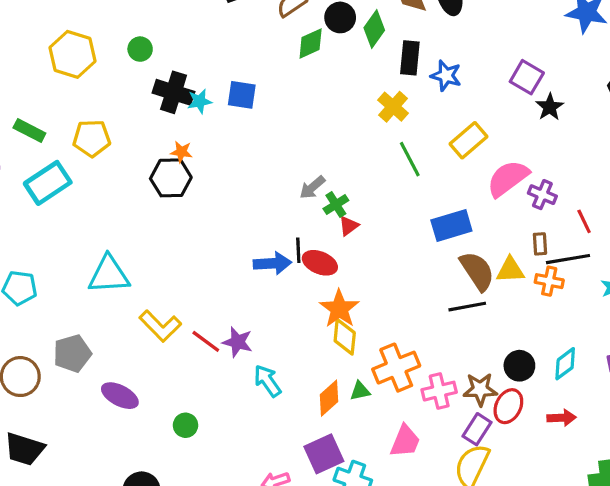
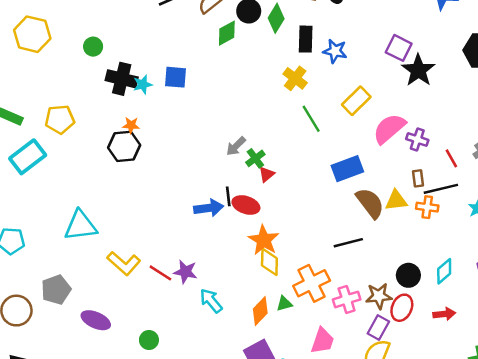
yellow hexagon: (72, 54) -> (32, 34), moved
black star: (550, 107) -> (418, 70), size x1.5
black line: (467, 307) -> (348, 243), moved

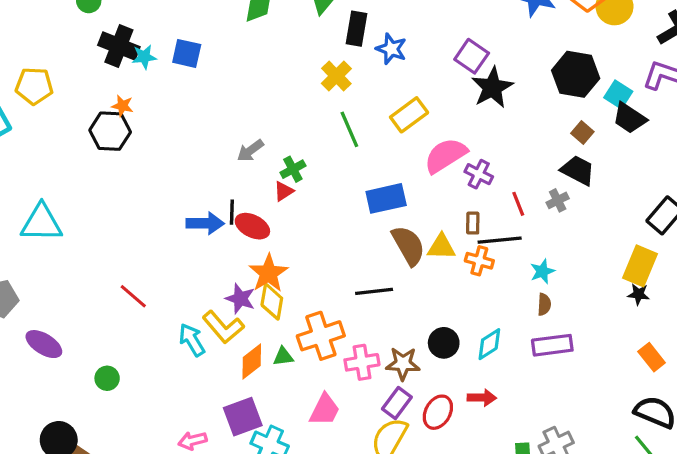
green cross: (255, 158) -> (293, 169), moved
yellow L-shape: (124, 263) -> (223, 327), moved
purple star: (185, 272) -> (240, 299), moved
red ellipse: (402, 308) -> (438, 412), moved

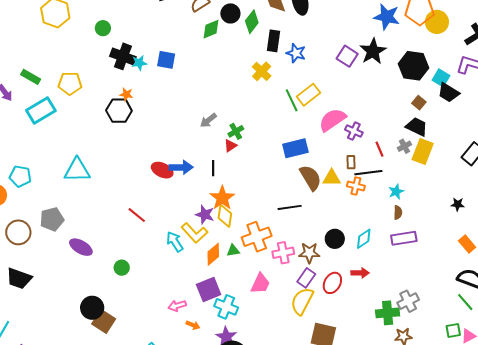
black star: (492, 87) -> (373, 51), moved
green line: (349, 129) -> (292, 100), moved
black line: (232, 212) -> (213, 168), moved
red ellipse: (252, 226) -> (162, 170), moved
yellow rectangle: (640, 266) -> (423, 152), moved

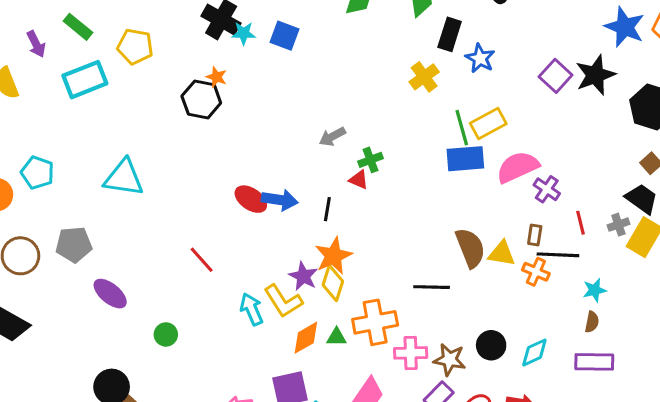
red triangle: (230, 146) -> (359, 180), turned 48
blue rectangle: (295, 148) -> (465, 159), moved

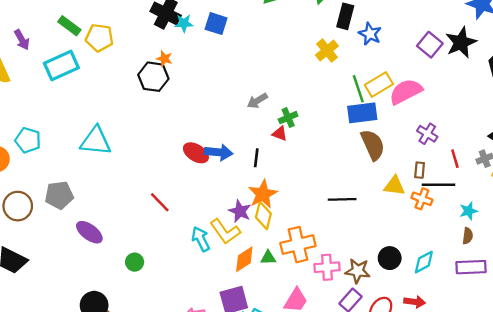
green rectangle: (78, 27) -> (69, 26), moved
pink semicircle: (518, 167) -> (406, 92), moved
brown semicircle: (470, 248) -> (373, 145), moved
black line: (432, 287) -> (342, 199), moved

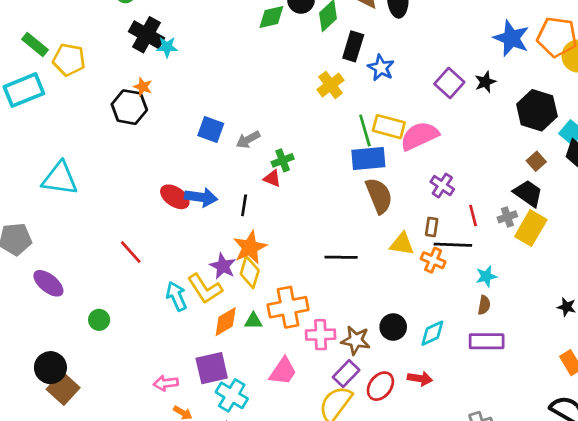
blue square: (216, 24) -> (211, 130), moved
black star: (461, 42) -> (485, 82), size x0.6
yellow rectangle: (379, 85) -> (389, 127), turned 44

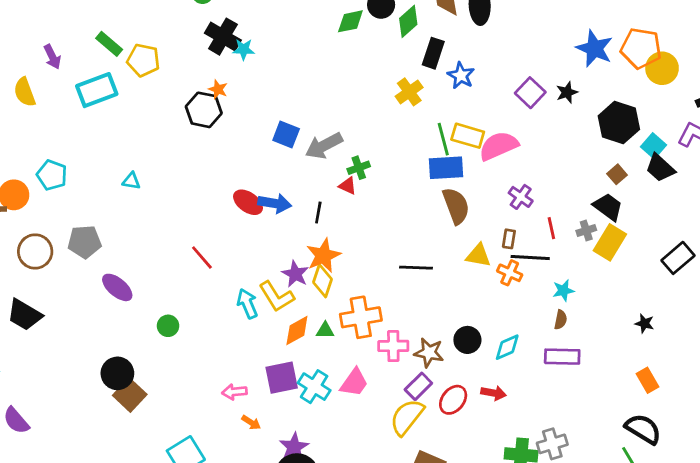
gray arrow: (248, 140) -> (324, 146), size x1.5
cyan triangle: (60, 179) -> (131, 181), size x0.5
cyan cross: (232, 395) -> (314, 387), moved

